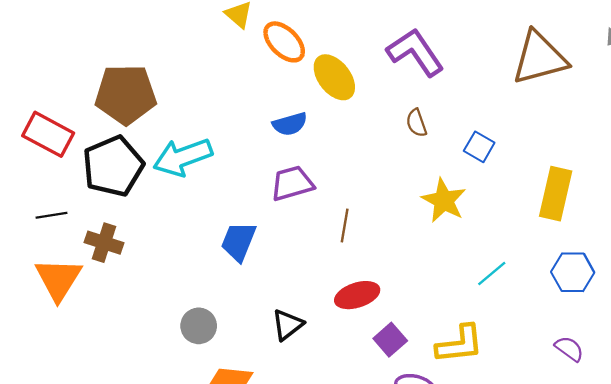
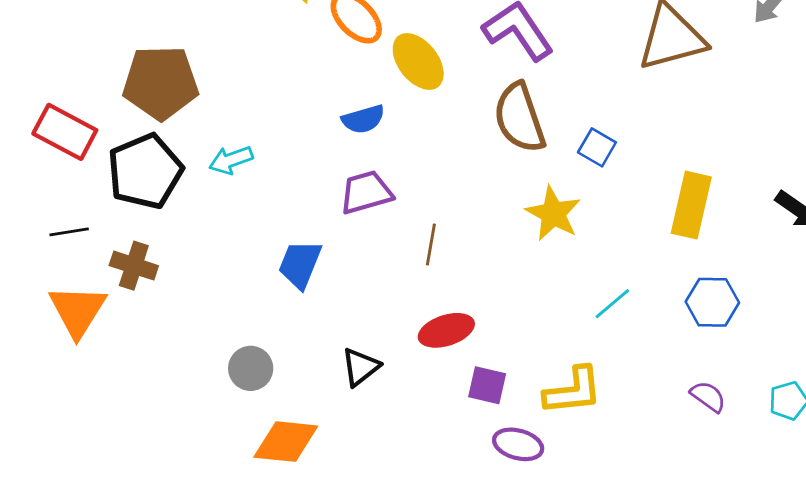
brown semicircle: (416, 123) -> (520, 118), size x2.0
cyan arrow: (183, 157) -> (231, 160), size x0.6
purple square: (390, 340) -> (487, 385), turned -36

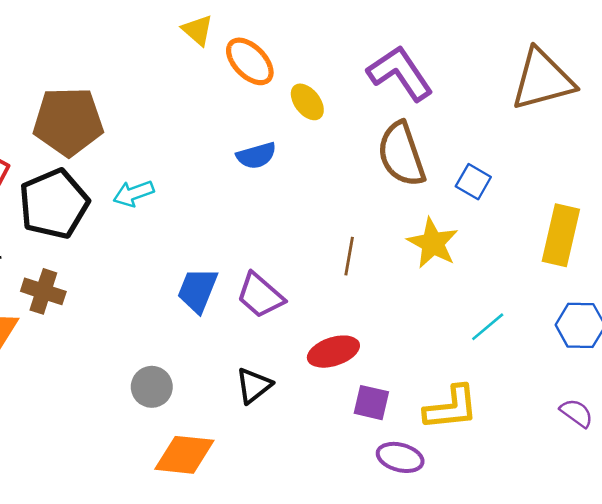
yellow ellipse: (418, 62) -> (307, 102), size x0.7
purple trapezoid: (366, 192) -> (260, 295), moved, turned -123
brown line: (431, 244) -> (349, 256), moved

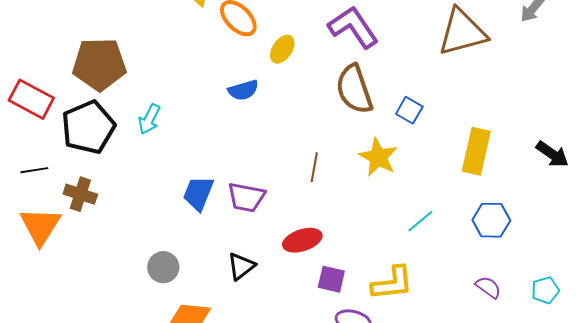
yellow ellipse: (307, 102) -> (282, 49), turned 72
cyan arrow: (133, 193) -> (149, 119), turned -44
purple trapezoid: (260, 295) -> (246, 197), turned -30

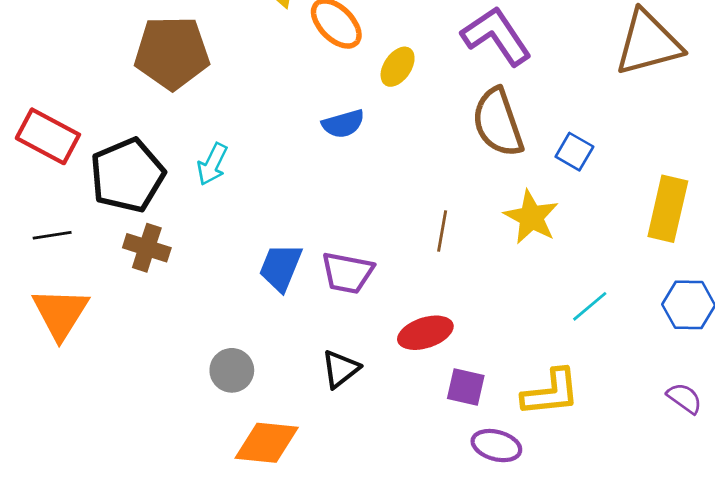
brown pentagon: (99, 64) -> (172, 53), moved
brown cross: (80, 194) -> (147, 248), moved

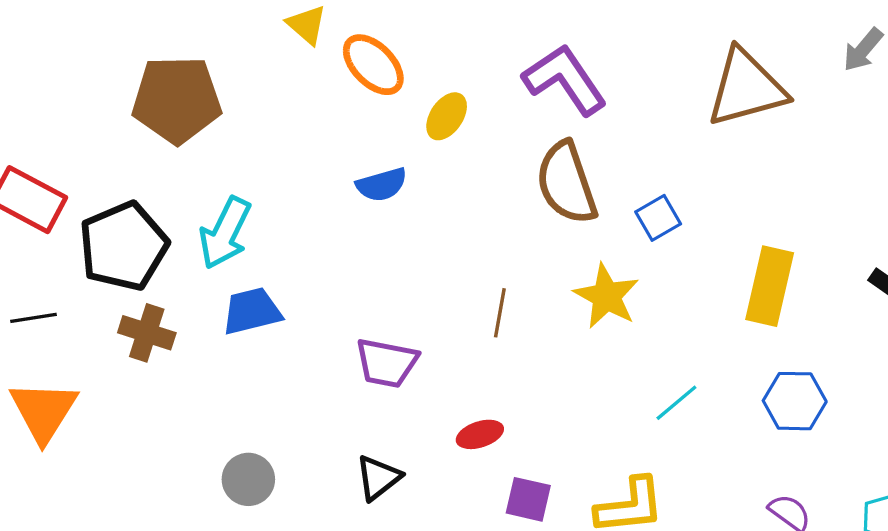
blue square: (574, 152) -> (658, 218), turned 30
cyan arrow: (212, 164) -> (225, 233), size x1.4
blue trapezoid: (281, 267) -> (252, 311), moved, turned 54
red ellipse: (425, 333) -> (480, 434), size x0.7

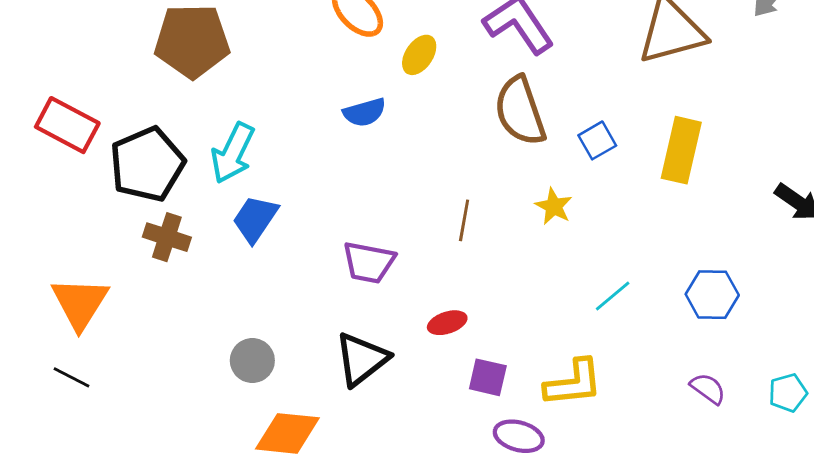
yellow rectangle: (770, 286) -> (681, 150), moved
yellow star: (606, 296) -> (554, 206), size x0.7
blue trapezoid: (252, 311) -> (255, 219), turned -42
black line: (34, 318) -> (71, 377), moved, turned 36
black triangle: (378, 478) -> (362, 359), size x1.4

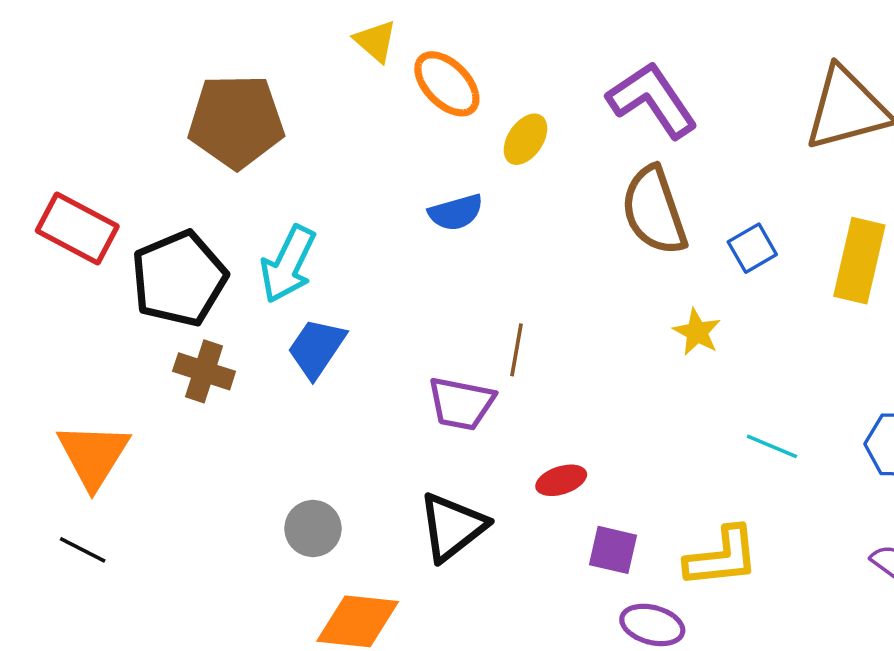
brown line: (464, 220) -> (517, 350), moved
cyan line: (613, 296) -> (772, 446), turned 63

